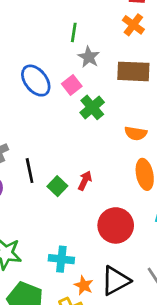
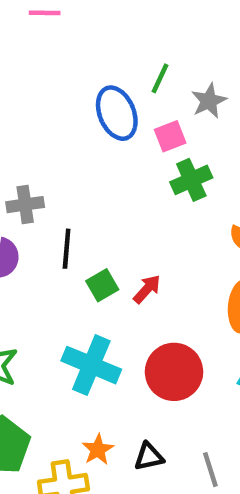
green line: (74, 32) -> (160, 78), moved
cyan cross: (61, 259) -> (91, 365), moved, size x1.4
black triangle: (116, 281) -> (149, 457), size x0.6

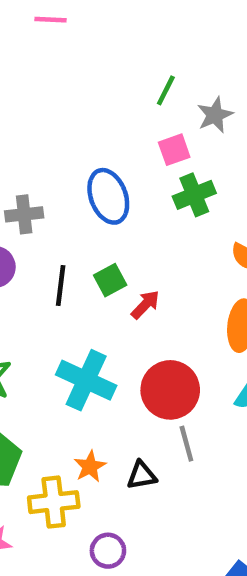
blue ellipse: (117, 113) -> (108, 196), moved
black line: (67, 249) -> (61, 285), moved
green square: (102, 285) -> (110, 280), moved
gray line: (210, 470) -> (186, 444), moved

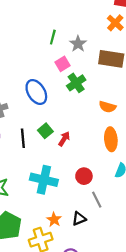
red circle: (170, 390) -> (84, 176), size x0.6

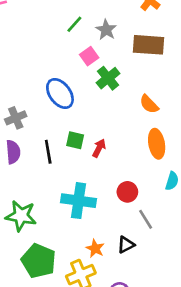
green line: (53, 37) -> (74, 24), turned 32
orange semicircle: (107, 107) -> (149, 104), turned 35
green square: (45, 131) -> (75, 140), turned -32

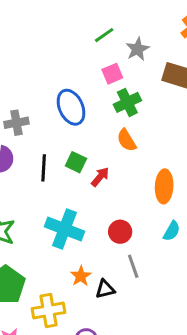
orange semicircle: (149, 104) -> (127, 140), moved
orange star: (95, 249) -> (81, 276), moved

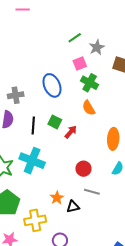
green cross: (127, 102) -> (90, 83), turned -36
cyan cross: (64, 229) -> (32, 161), moved
gray line: (133, 266) -> (92, 192), turned -56

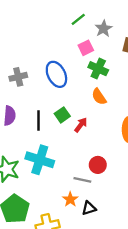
gray cross: (16, 95) -> (18, 77), moved
green square: (55, 122) -> (62, 115), turned 32
gray line: (92, 192) -> (82, 180), moved

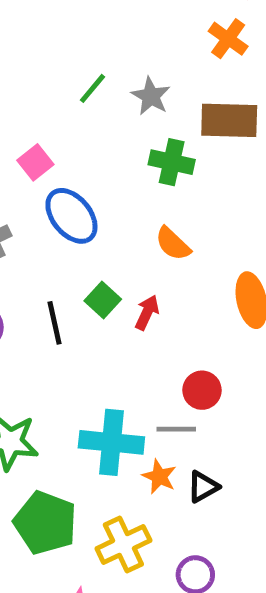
pink square: (86, 48) -> (35, 162), moved
green cross: (98, 69) -> (172, 162), moved
cyan cross: (40, 160) -> (111, 442), moved

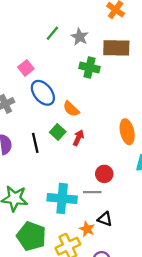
orange semicircle: (173, 244) -> (71, 109), moved
orange star: (159, 477) -> (87, 229), moved
black triangle: (203, 487) -> (105, 219), turned 49

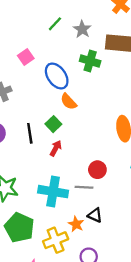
blue ellipse: (43, 93) -> (57, 76), moved
red arrow: (78, 138) -> (56, 148), moved

